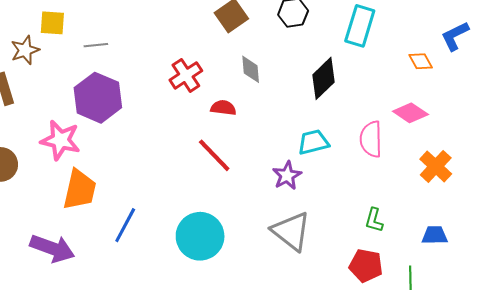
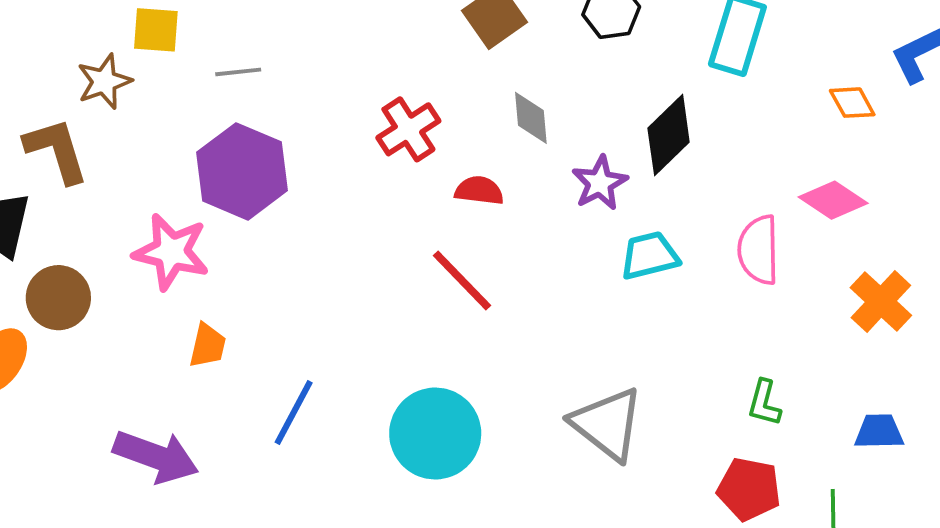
purple star: (287, 176) -> (600, 183), moved
orange trapezoid: (80, 190) -> (208, 346), size x0.6

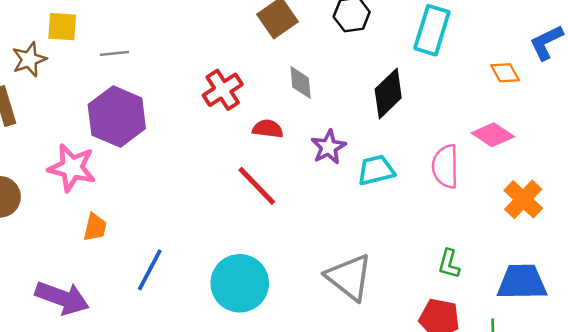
purple star: (600, 183) -> (329, 147), moved
blue trapezoid: (879, 432) -> (522, 282), size x1.6

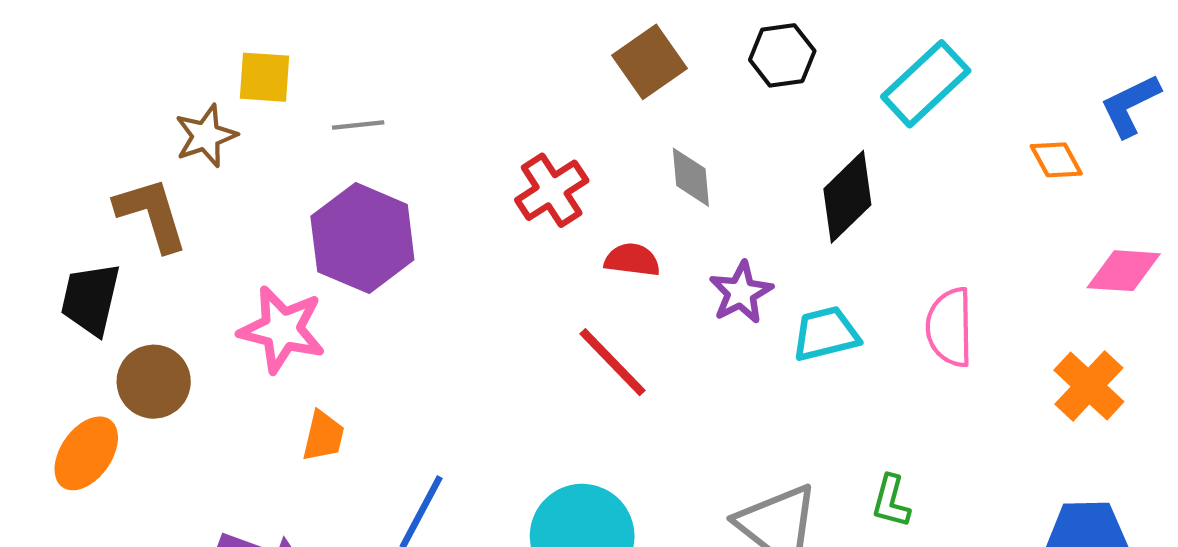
cyan rectangle: (432, 30) -> (926, 84), turned 30
pink diamond: (493, 135) -> (1124, 271), moved, turned -30
green L-shape: (449, 264) -> (891, 501), moved

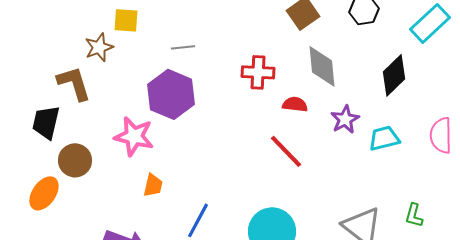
gray line: (358, 125) -> (183, 47), moved
gray diamond: (691, 177) -> (322, 66), size x1.5
red cross: (552, 190) -> (258, 72), turned 36

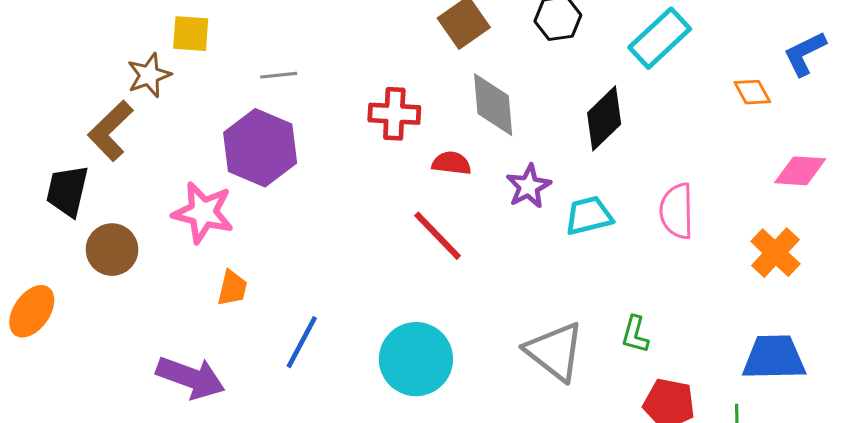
brown L-shape: (74, 83) -> (110, 131), turned -117
orange ellipse: (44, 193) -> (32, 311), moved

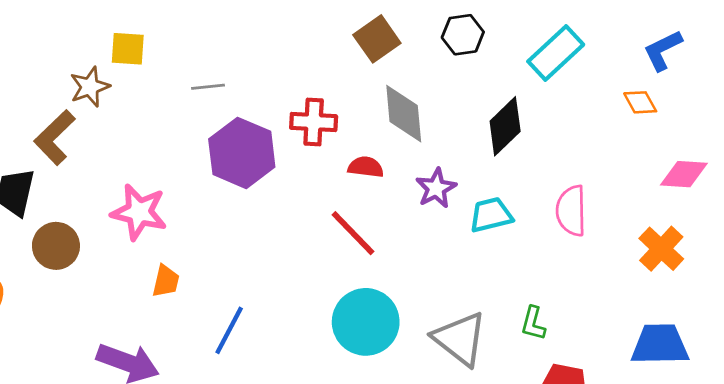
blue L-shape: (805, 54) -> (663, 50), moved
purple hexagon: (260, 148) -> (242, 153), moved
cyan circle: (416, 359) -> (366, 322), moved

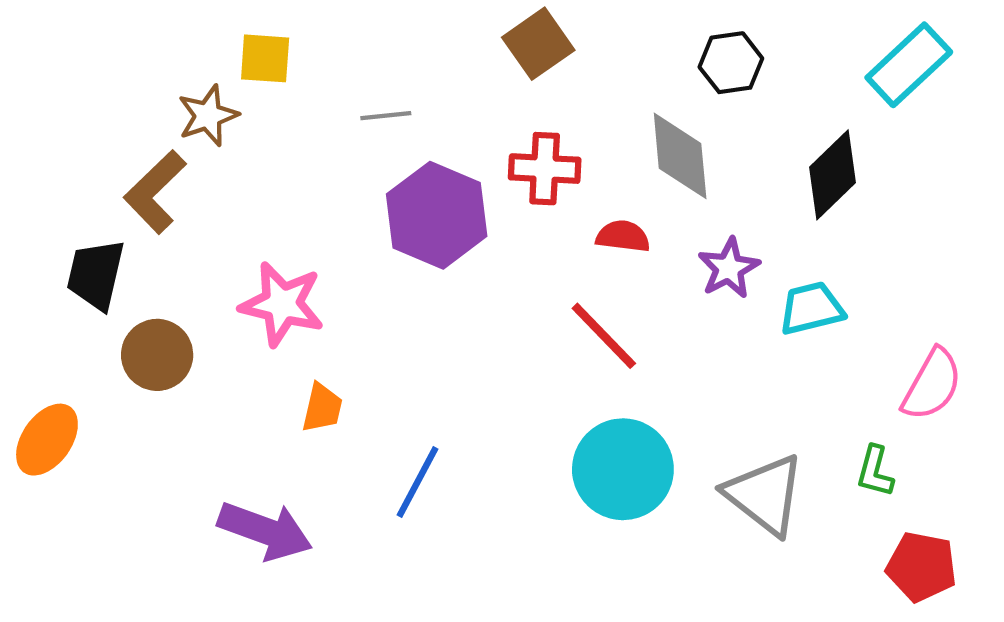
black hexagon: (463, 35) -> (731, 63), moved
brown square: (377, 39) -> (538, 44), moved
pink semicircle: (571, 211) -> (932, 385), moved, turned -150

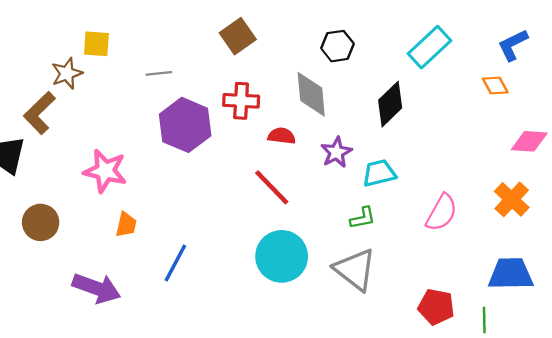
brown circle: (157, 355) -> (41, 222), moved
green L-shape: (875, 471) -> (363, 218), moved, turned -116

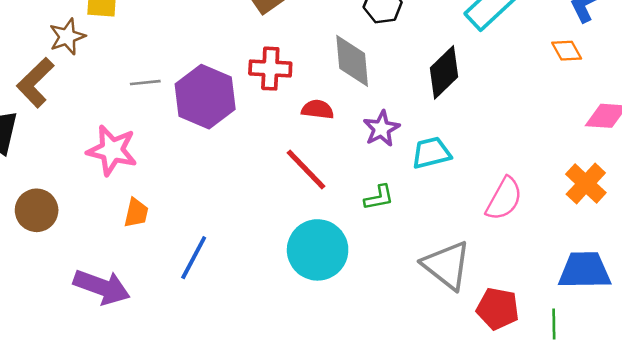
gray line: (159, 73) -> (145, 83), moved
green L-shape: (363, 218) -> (379, 198), moved
gray triangle: (355, 270) -> (447, 265), moved

